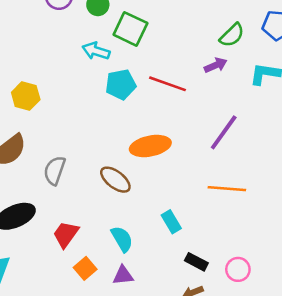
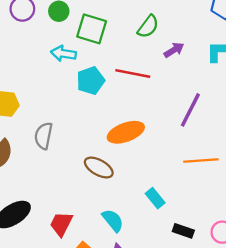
green semicircle: (232, 35) -> (148, 27), moved
gray semicircle: (55, 170) -> (44, 136), moved

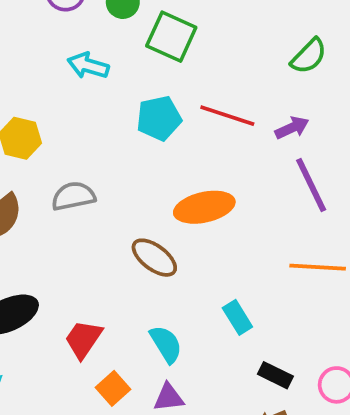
green semicircle: (148, 27) -> (309, 56), moved
purple arrow: (174, 50) -> (292, 128), moved
cyan arrow: (63, 54) -> (88, 66), moved
purple line: (190, 110) -> (311, 185), turned -60
gray semicircle: (44, 136) -> (73, 196), turned 60

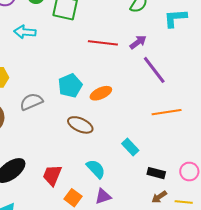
cyan pentagon: (159, 118) -> (70, 86), moved
orange ellipse: (204, 207) -> (101, 93), size x0.7

